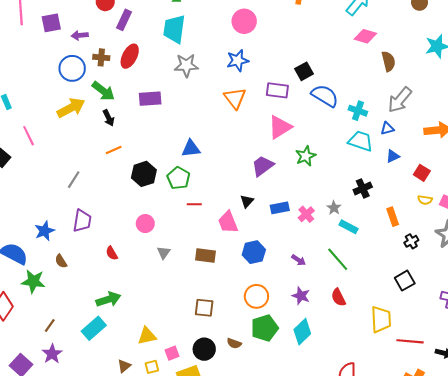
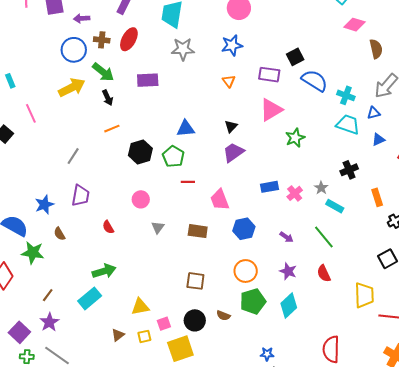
orange triangle: (235, 98) -> (229, 81), size x0.6
purple trapezoid: (263, 166) -> (233, 152), moved
black triangle: (247, 201) -> (231, 126), moved

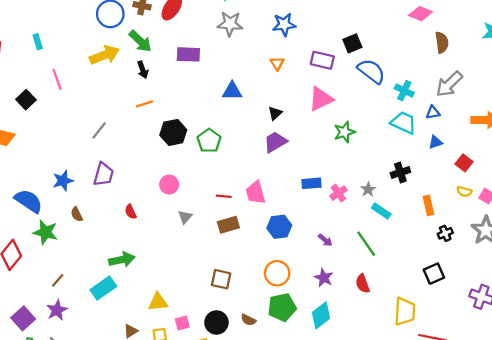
blue triangle: (186, 129) -> (232, 91), moved
red line: (188, 182) -> (224, 196), moved
brown rectangle: (198, 231) -> (228, 225), turned -30

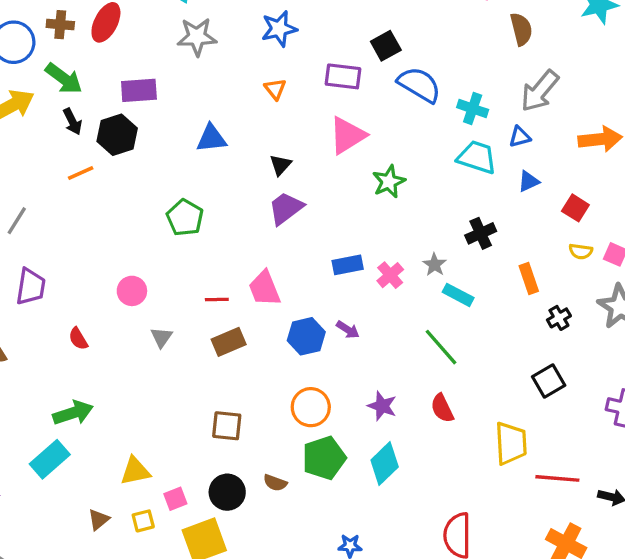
black hexagon: (173, 132) -> (117, 135), moved
purple arrow: (325, 240) -> (348, 330), moved

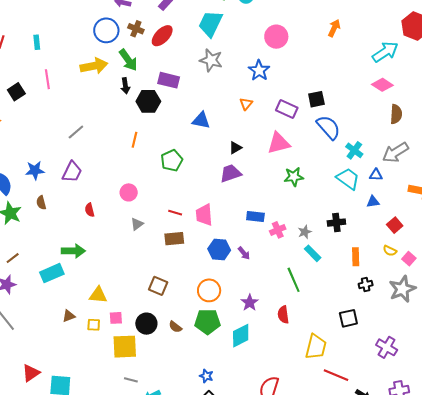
blue star: (279, 29) -> (259, 70), turned 30
orange line: (81, 173) -> (134, 140), moved, turned -70

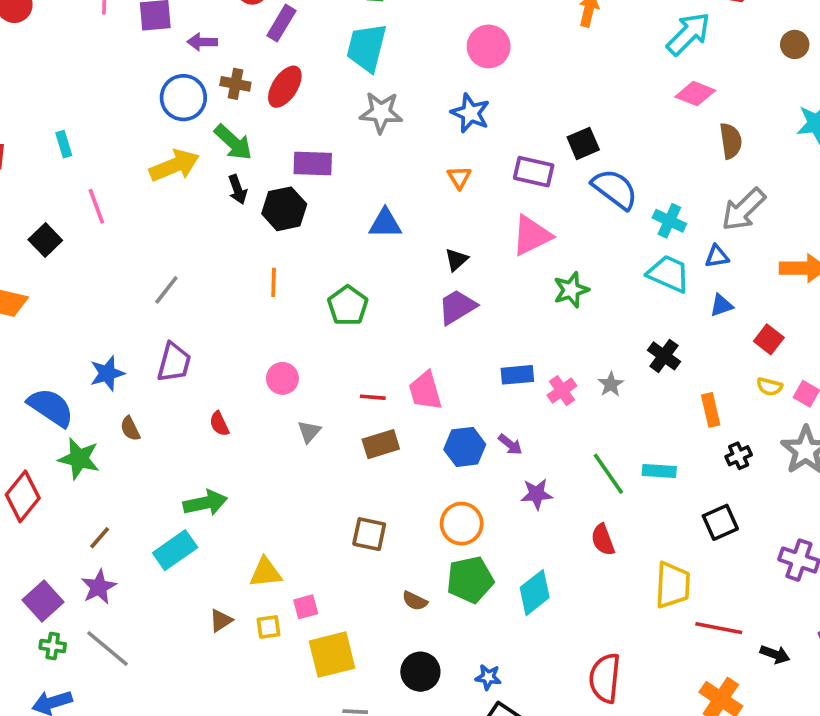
black cross: (336, 223) -> (664, 356), turned -36
cyan rectangle: (313, 253) -> (659, 471), moved, turned -30
purple star: (250, 303) -> (537, 494), moved, turned -30
black circle: (146, 324) -> (420, 672), moved

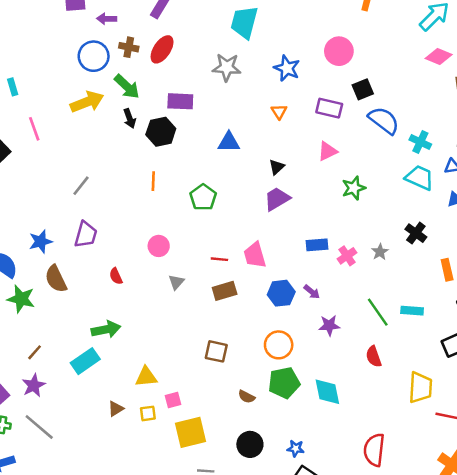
pink circle: (489, 46) -> (339, 51), moved
cyan trapezoid: (367, 48) -> (244, 22), moved
pink triangle: (532, 235) -> (327, 151), size x0.7
brown semicircle: (130, 429) -> (56, 279), size x1.6
cyan diamond: (535, 593) -> (327, 392), turned -64

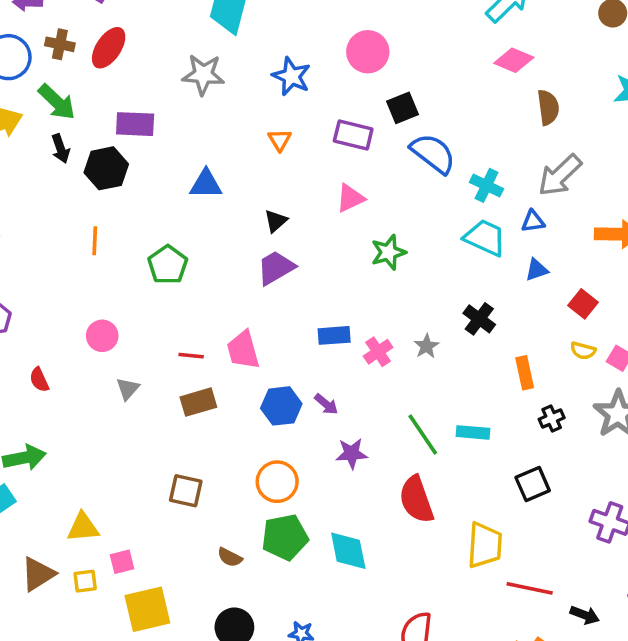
red semicircle: (374, 357) -> (416, 499), size x1.5
brown triangle: (116, 409) -> (38, 574), size x1.5

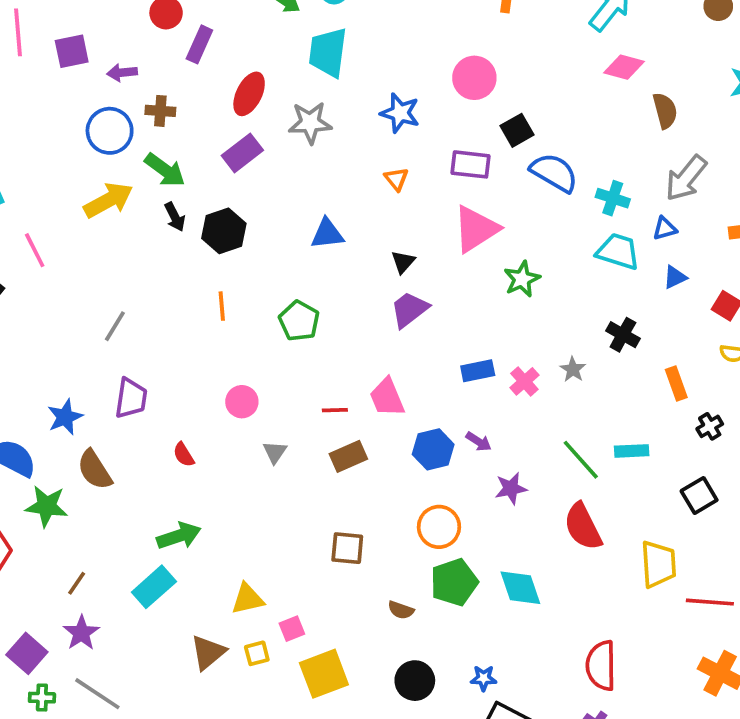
red ellipse: (109, 48) -> (249, 94), moved
purple rectangle: (135, 124) -> (242, 153), moved, turned -33
pink triangle: (350, 198) -> (476, 229), size x1.6

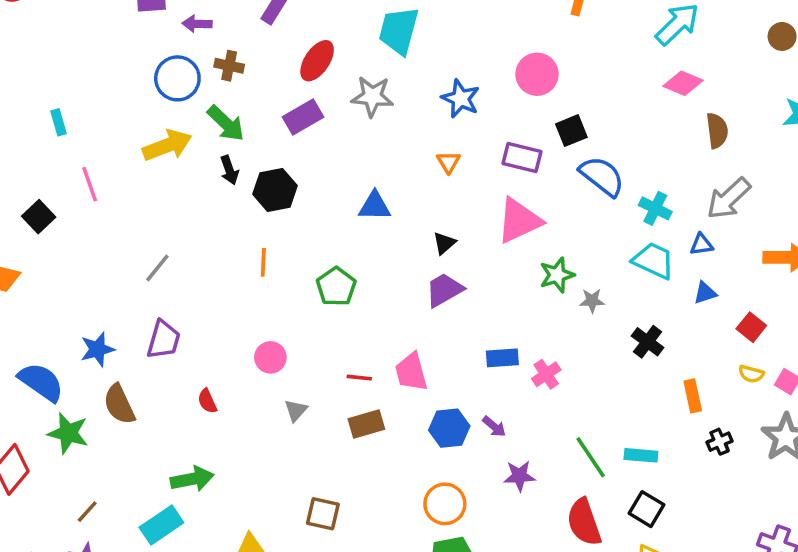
gray star: (573, 369) -> (592, 301), moved, turned 30
black square: (699, 496) -> (646, 509), moved, turned -36
brown square: (347, 548) -> (323, 514), moved

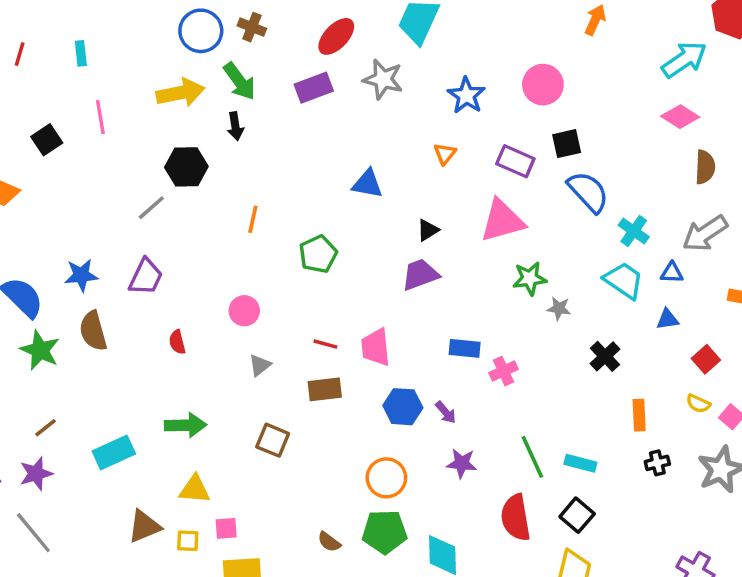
black hexagon: (275, 190) -> (186, 167), moved
green arrow: (192, 479) -> (186, 425), moved
brown square: (323, 514) -> (273, 440), moved

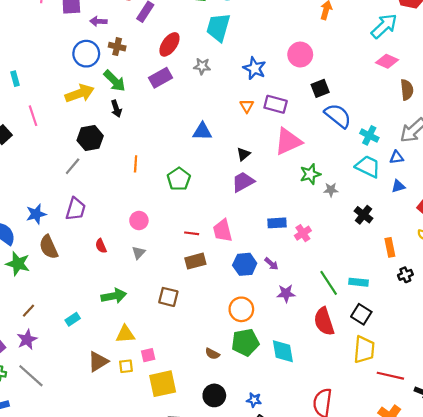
gray star: (383, 79) -> (202, 66), size x0.7
purple rectangle: (515, 161) -> (276, 104), moved
gray triangle: (260, 365) -> (139, 253), moved
cyan rectangle: (114, 452) -> (73, 319), size x0.6

